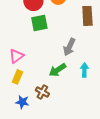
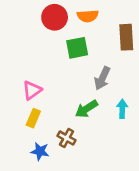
green square: (39, 23) -> (77, 48), moved

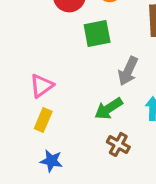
brown cross: (66, 138) -> (118, 144), moved

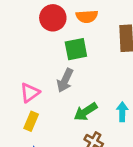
gray arrow: (128, 71) -> (65, 80), moved

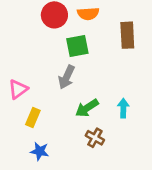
pink triangle: (30, 93) -> (18, 89), moved

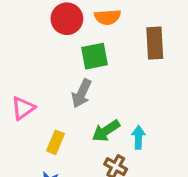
cyan arrow: (123, 108) -> (138, 137), moved
yellow rectangle: (33, 118) -> (56, 142), moved

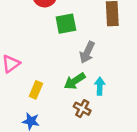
gray arrow: (82, 93) -> (87, 52), moved

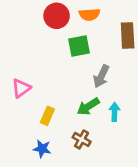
brown cross: (82, 109) -> (82, 139), moved

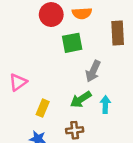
brown cross: (82, 139) -> (75, 130), turned -35

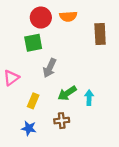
green square: (72, 43) -> (33, 43), moved
gray arrow: (93, 71) -> (50, 68), moved

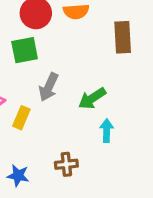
green arrow: (67, 93) -> (92, 98), moved
yellow rectangle: (33, 101) -> (21, 118), moved

